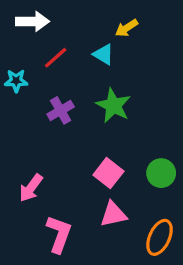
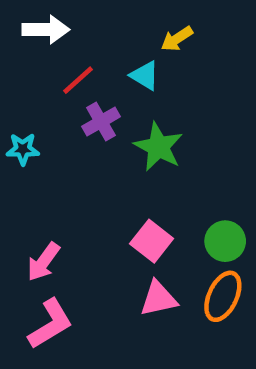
cyan star: (16, 81) -> (23, 149), moved
purple cross: (61, 110) -> (101, 122), moved
pink L-shape: (59, 234) -> (50, 324), moved, turned 39
orange ellipse: (159, 237) -> (223, 296), moved

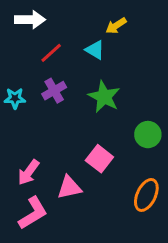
purple cross: (101, 122) -> (54, 91), moved
green circle: (225, 241) -> (148, 135), moved
pink triangle: (158, 299) -> (69, 187), moved

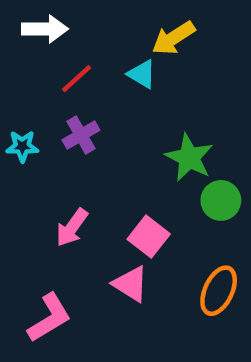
yellow arrow: (116, 26) -> (173, 38), size x1.4
green star: (104, 97) -> (189, 158), moved
pink arrow: (28, 172) -> (72, 228), moved
pink triangle: (69, 187) -> (131, 284), moved, turned 44

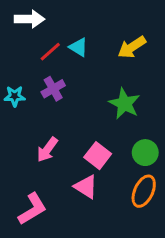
yellow arrow: (173, 38) -> (132, 47), moved
cyan triangle: (142, 74) -> (78, 47), moved
green circle: (221, 200) -> (145, 153), moved

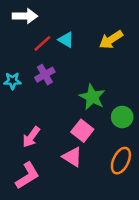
green star: (124, 104) -> (92, 97), moved
pink arrow: (47, 150) -> (31, 137), moved
green circle: (145, 153) -> (122, 117), moved

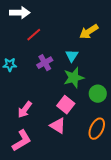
cyan triangle: (66, 40) -> (72, 56), moved, turned 32
purple cross: (45, 75) -> (45, 63), moved
green star: (92, 97) -> (74, 78), turned 30

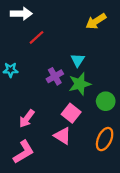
yellow arrow: (89, 32) -> (96, 21), moved
purple cross: (45, 63) -> (55, 76), moved

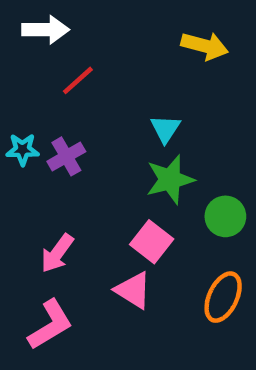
yellow arrow: (96, 21) -> (205, 46), turned -132
purple cross: (55, 76) -> (66, 156), moved

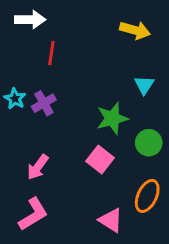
red line: (78, 80) -> (51, 53), turned -40
cyan triangle: (165, 129) -> (144, 85), moved
cyan star: (23, 150) -> (15, 99), turned 30
pink triangle: (133, 290) -> (111, 220), moved

